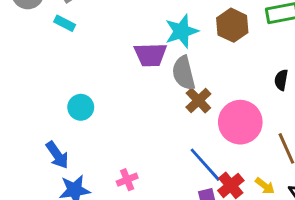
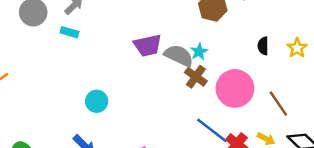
cyan star: (182, 31) -> (199, 52), moved, size x0.6
gray semicircle: (184, 73) -> (179, 56), turned 140

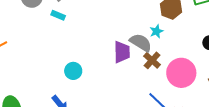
purple trapezoid: (148, 45) -> (122, 52), moved, turned -85
cyan star: (199, 52) -> (156, 31), moved

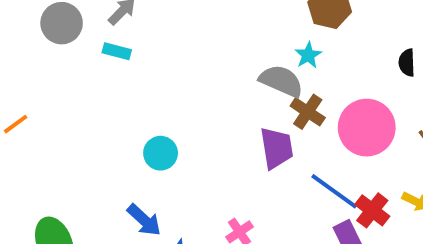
purple trapezoid: (122, 52) -> (277, 148), moved

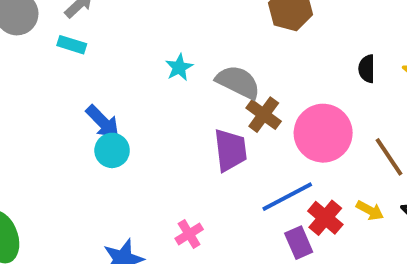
cyan star: (308, 55) -> (179, 67), moved
blue line: (334, 191) -> (287, 197), turned -66
blue arrow: (144, 220) -> (103, 122), moved

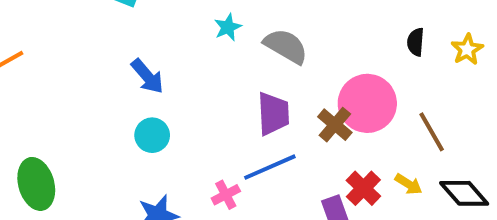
brown cross: (264, 115) -> (335, 125), moved
cyan circle: (112, 150) -> (152, 135), moved
blue line: (287, 197) -> (270, 167), moved

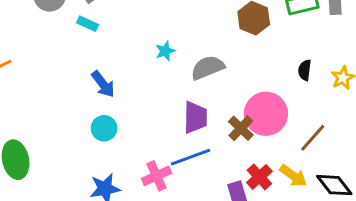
gray semicircle: (286, 46) -> (208, 68), turned -56
brown line: (432, 132) -> (313, 138), turned 68
yellow arrow: (409, 184) -> (293, 176), size x1.4
pink cross: (226, 195) -> (157, 176), size x1.4

